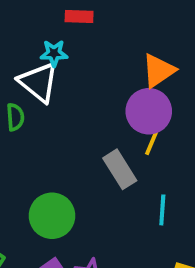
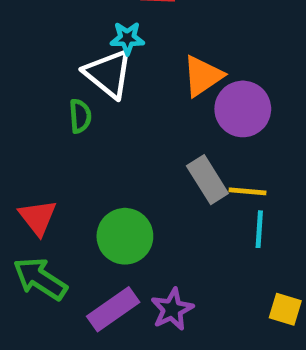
orange triangle: (158, 71) -> (203, 76), moved
yellow line: (153, 140) -> (247, 191), moved, turned 72

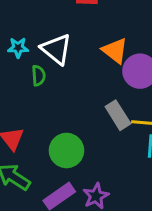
cyan star: (127, 38) -> (18, 48), moved
orange triangle: (203, 76) -> (115, 51), turned -48

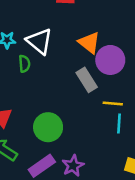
gray rectangle: (118, 115) -> (87, 80), moved

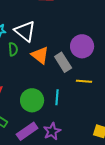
orange triangle: (89, 43) -> (40, 55), moved
cyan line: (119, 123) -> (57, 97), moved

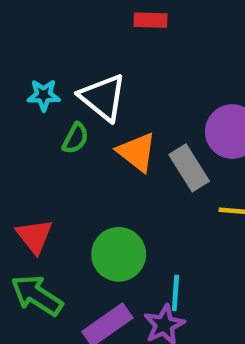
green semicircle: (13, 49) -> (75, 138), turned 32
cyan line: (57, 97) -> (175, 293), moved

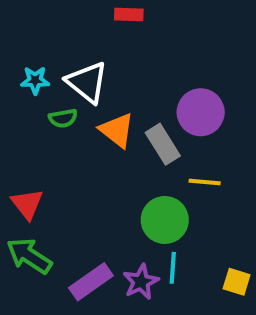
green semicircle: (75, 138) -> (63, 118), turned 52
green circle: (119, 254) -> (165, 220), moved
cyan line: (175, 293) -> (173, 268), moved

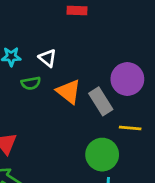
white triangle: (87, 82) -> (48, 58), size x0.6

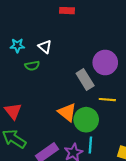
orange triangle: (69, 92) -> (67, 112), moved

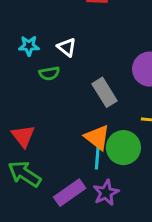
gray rectangle: (85, 79) -> (105, 92), moved
cyan line: (90, 145) -> (97, 158), moved

